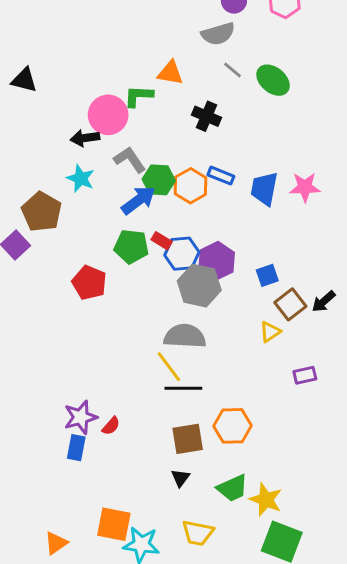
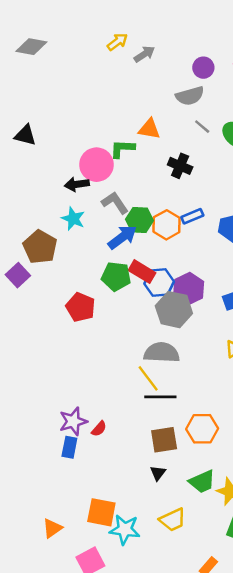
blue rectangle: (221, 176) -> (192, 216), turned -45
red rectangle: (162, 241) -> (142, 272), size x1.5
yellow trapezoid: (198, 533) -> (173, 520), turned -36

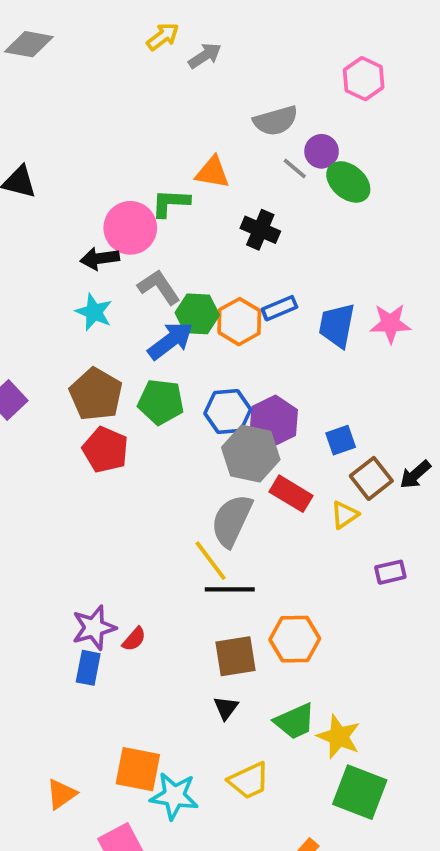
purple circle: (203, 68) -> (322, 151), moved
brown pentagon: (40, 247) -> (96, 394), moved
red rectangle: (142, 272) -> (291, 494), moved
gray semicircle: (162, 353) -> (232, 520), turned -68

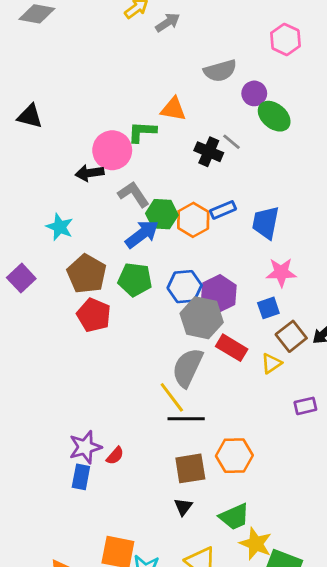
gray line: (295, 169) -> (232, 142), moved
cyan star: (94, 312) -> (60, 227), moved
pink star: (390, 323) -> (281, 272), moved
yellow star: (339, 737) -> (256, 544), moved

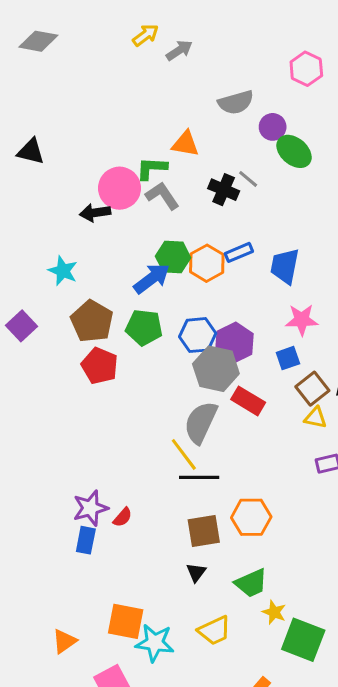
gray L-shape: (134, 194) -> (162, 196), moved
yellow triangle: (271, 363) -> (315, 418), moved, turned 45
yellow star: (256, 544) -> (274, 612), size x0.7

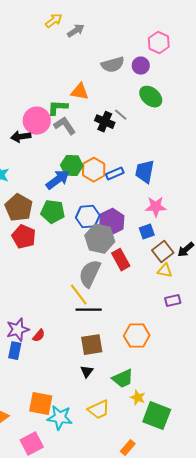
purple circle: (273, 127) -> (141, 66), moved
blue rectangle: (239, 252) -> (115, 174), moved
red rectangle: (248, 401) -> (121, 260), turned 30
orange hexagon: (251, 517) -> (137, 336), moved

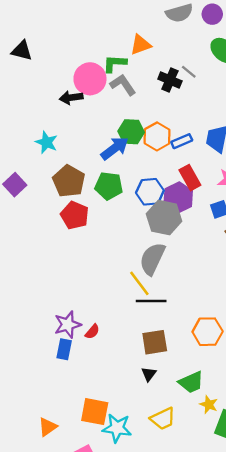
orange triangle: (80, 92) -> (141, 45), turned -30
red rectangle: (121, 260) -> (190, 178), moved

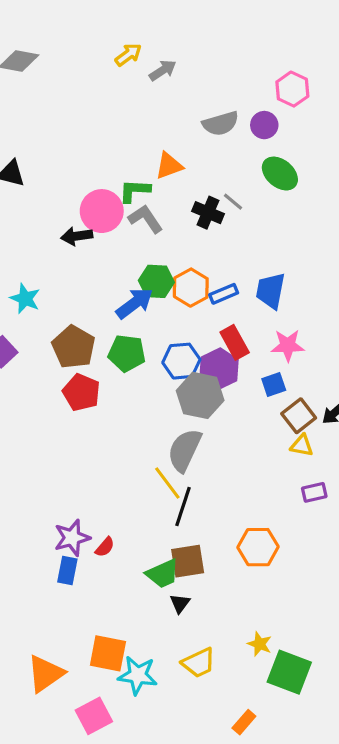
cyan star: (46, 142) -> (25, 299), moved
black line: (151, 301) -> (183, 506), turned -72
green trapezoid: (191, 382) -> (163, 574), moved
orange triangle: (48, 427) -> (45, 674), size x1.5

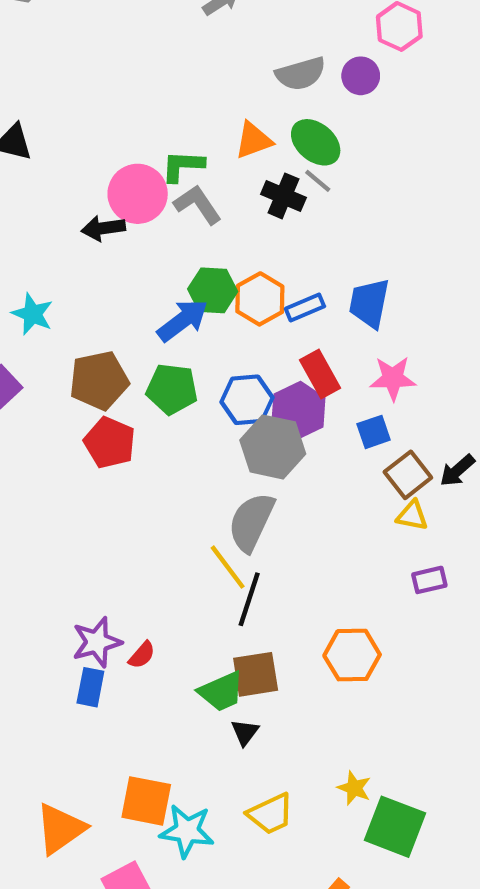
orange triangle: (169, 166) -> (253, 140), moved
green ellipse: (280, 174) -> (316, 142), moved
brown pentagon: (74, 347) -> (99, 380), turned 30

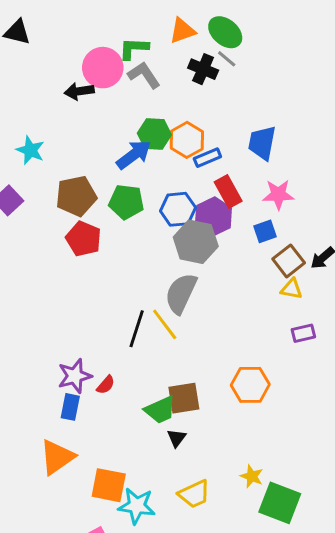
blue rectangle: (305, 308) -> (207, 158), moved
black line: (249, 599) -> (137, 329), moved
orange triangle: (60, 829) -> (57, 457), moved

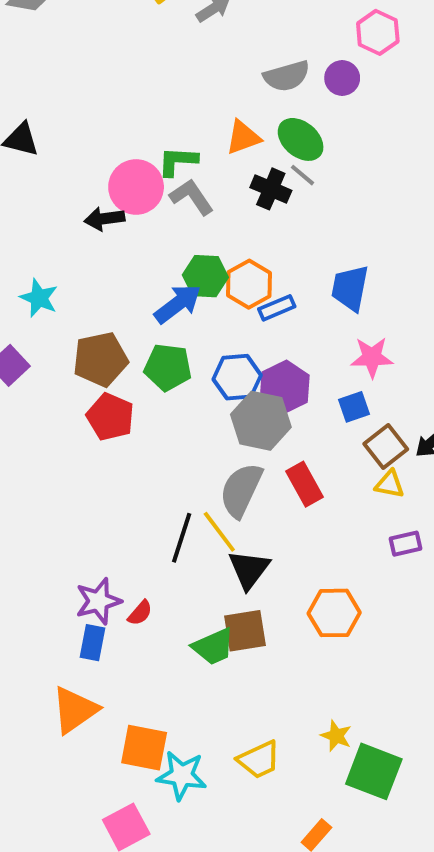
red rectangle: (228, 192) -> (304, 484), moved
black triangle: (176, 438) -> (249, 569), moved, size x1.6

